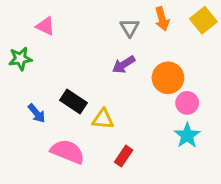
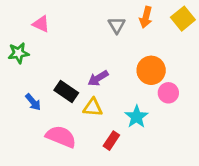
orange arrow: (162, 19) -> (146, 17), turned 30
purple arrow: (124, 65) -> (98, 78), moved
cyan star: (187, 135) -> (137, 117), moved

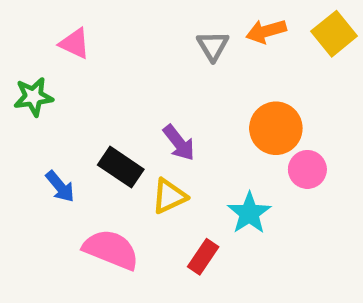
orange arrow: (146, 17) -> (266, 31), turned 60
purple arrow: (98, 78) -> (179, 143), turned -96
yellow triangle: (93, 107) -> (169, 196), turned -30

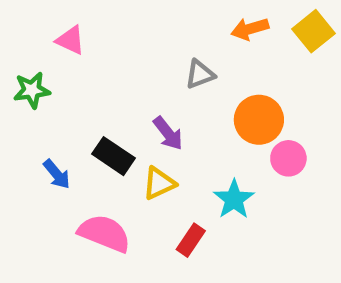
gray triangle: (213, 46) -> (200, 74), moved, turned 40

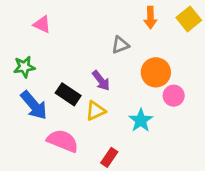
orange arrow: (250, 29) -> (150, 18), turned -75
green star: (32, 90) -> (24, 67), moved
blue arrow: (57, 174) -> (34, 105), size x1.6
red rectangle: (191, 240) -> (109, 157), moved

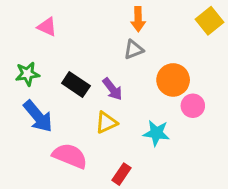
orange arrow: (150, 18) -> (138, 19), moved
black rectangle: (68, 94) -> (76, 84), moved
cyan star: (141, 120) -> (156, 133), turned -30

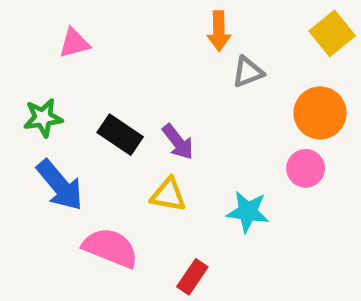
pink triangle: (47, 27) -> (74, 43), turned -40
gray triangle: (134, 50) -> (248, 72), moved
orange circle: (173, 80) -> (320, 113), moved
yellow triangle: (106, 122) -> (168, 195), turned 35

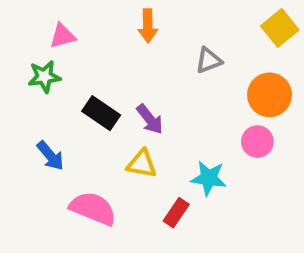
orange arrow: (219, 31) -> (148, 26), moved
green star: (43, 118) -> (44, 77), moved
blue arrow: (60, 185) -> (50, 156), size x0.7
red rectangle: (192, 277) -> (176, 213), moved

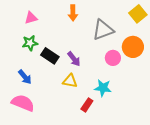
gray triangle: (209, 60) -> (103, 30), size x1.6
green star: (44, 77) -> (30, 43), moved
pink circle: (257, 142) -> (113, 58), moved
pink semicircle: (93, 209) -> (23, 103), moved

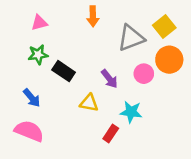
yellow square: (138, 14) -> (164, 27), moved
purple arrow: (74, 59) -> (109, 79), moved

